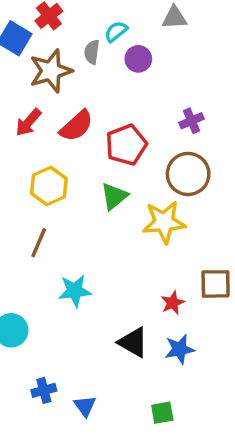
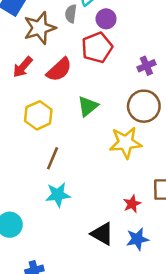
red pentagon: (126, 145) -> (97, 48), moved
green triangle: (114, 196) -> (88, 106), moved
brown line: (39, 243) -> (53, 158), moved

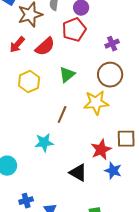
brown line: (53, 158) -> (62, 115), moved
red star: (132, 204) -> (101, 150), size x1.5
blue star: (137, 239) -> (113, 171), moved, turned 30

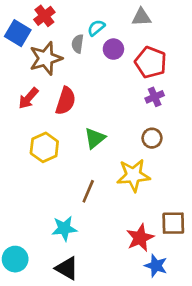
red pentagon: (74, 30) -> (151, 62), moved, turned -30
red semicircle: (45, 47) -> (66, 101), turned -30
brown circle: (110, 75) -> (152, 138), size x0.6
black triangle: (78, 173) -> (67, 268), moved

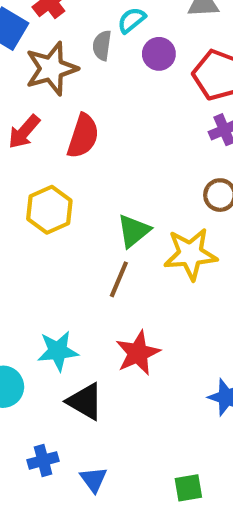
green triangle: (95, 138) -> (134, 231), moved
cyan star: (64, 228) -> (58, 351), moved
red star: (140, 238) -> (138, 353), moved

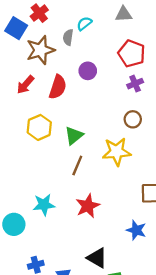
purple circle: (159, 54) -> (88, 71), moved
green triangle: (134, 231) -> (74, 135), moved
black triangle: (85, 401) -> (97, 258), moved

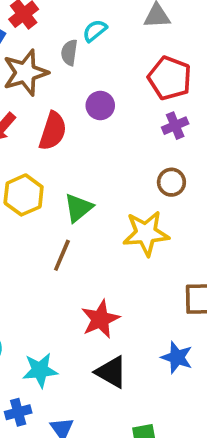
brown line: (77, 165) -> (62, 255), moved
cyan star: (44, 205) -> (40, 370), moved
black triangle: (97, 258) -> (111, 372), moved

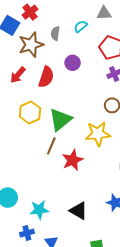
cyan semicircle: (95, 31) -> (81, 26), moved
green triangle: (78, 208) -> (60, 120), size x1.4
red star: (100, 319) -> (73, 160), moved

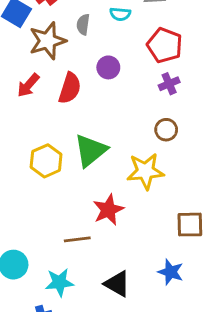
cyan semicircle: (81, 26) -> (120, 14), turned -136
yellow hexagon: (30, 112) -> (46, 161), moved
brown line: (51, 146) -> (77, 239), moved, turned 60

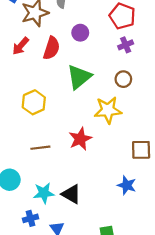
green triangle: (91, 150) -> (79, 77), moved
brown line: (77, 239) -> (40, 148), moved
black triangle: (117, 284) -> (71, 194), moved

